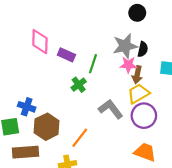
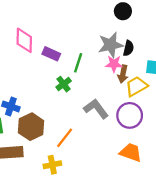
yellow trapezoid: (138, 94) -> (136, 86), moved

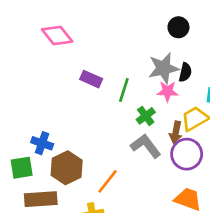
pink diamond: (24, 40) -> (57, 35), moved, turned -40
brown arrow: (123, 74) -> (176, 132), moved
green cross: (64, 84) -> (146, 116), moved

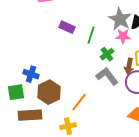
gray star: (163, 68) -> (120, 19), turned -30

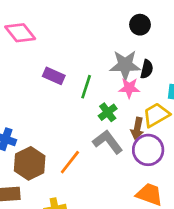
gray star: (120, 19) -> (125, 65), turned -30
orange line: (79, 102) -> (70, 162), moved

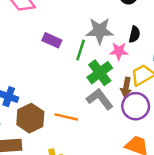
gray star: (125, 65) -> (100, 31), moved
green cross: (108, 112) -> (100, 73), size x1.5
orange line: (70, 162) -> (66, 117), turned 65

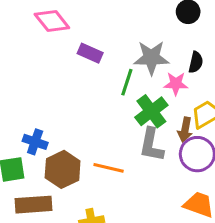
purple rectangle: (52, 40) -> (90, 53), moved
gray L-shape: (100, 99) -> (151, 145), turned -132

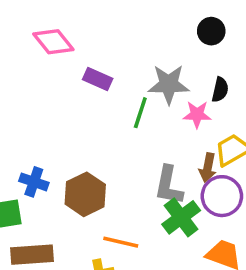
green cross: (151, 111) -> (181, 217), moved
orange line: (109, 168) -> (121, 242), moved
brown hexagon: (63, 169) -> (85, 194), moved

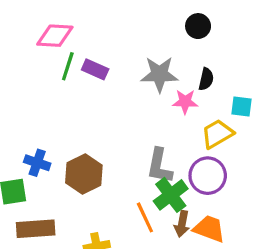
pink diamond: (53, 42) -> (55, 36), turned -48
green line: (140, 113) -> (68, 66), moved
brown arrow: (208, 168) -> (182, 224), moved
orange line: (121, 242) -> (145, 217), moved, turned 52

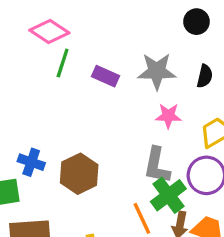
pink diamond: (55, 36) -> (49, 32), turned 30
purple rectangle: (95, 69) -> (106, 76), moved
pink star: (185, 102) -> (168, 116), moved

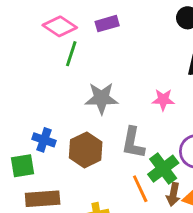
gray star: (157, 71) -> (101, 98), moved
purple rectangle: (106, 76) -> (107, 24), moved, turned -40
gray L-shape: (157, 165) -> (133, 143), moved

